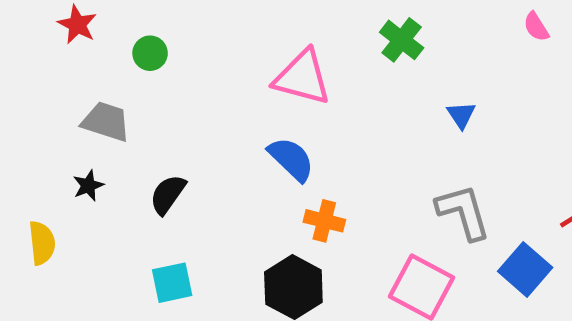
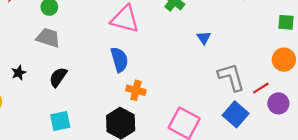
gray trapezoid: (106, 122) -> (48, 38), moved
blue semicircle: (291, 159) -> (119, 60), turned 30
gray L-shape: (463, 212) -> (231, 77), moved

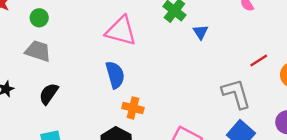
blue triangle: (204, 38) -> (201, 32), moved
red line: (261, 88) -> (259, 61), moved

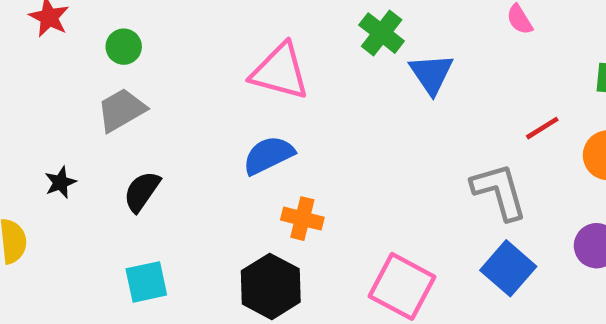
blue triangle: (201, 32) -> (431, 74), size x1.5
gray trapezoid: (38, 51) -> (121, 110), turned -48
blue semicircle: (115, 75) -> (268, 155), turned -100

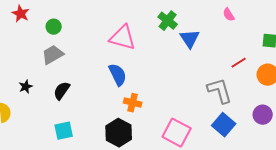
blue semicircle: (268, 155) -> (118, 75), turned 90

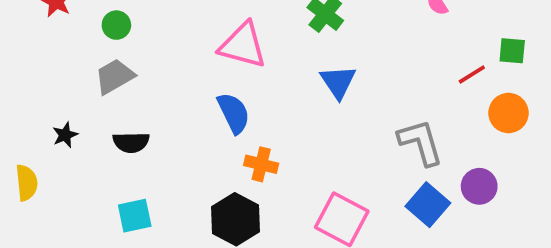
blue triangle: (190, 39) -> (338, 82), moved
red line: (239, 63) -> (472, 75), moved
black semicircle: (62, 91) -> (131, 142), turned -126
purple circle: (263, 115) -> (479, 186), moved

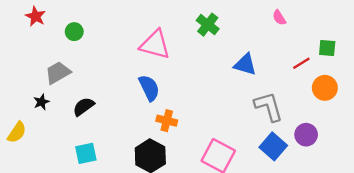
gray trapezoid: (115, 76) -> (58, 73), moved
blue triangle: (338, 82) -> (245, 64), moved, turned -40
black semicircle: (131, 142) -> (84, 107), turned 145
yellow semicircle: (27, 183) -> (17, 132), turned 40

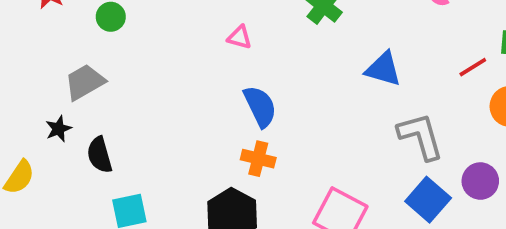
pink triangle: (155, 45) -> (240, 37), size x0.5
blue semicircle: (149, 88) -> (260, 106), moved
black semicircle: (84, 107) -> (100, 155), moved, turned -70

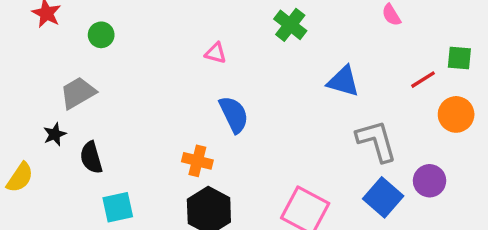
orange cross: (258, 159) -> (197, 161), moved

